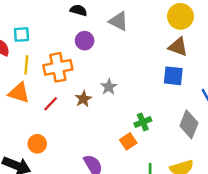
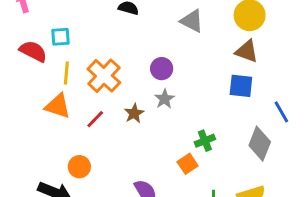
gray triangle: (119, 21) -> (192, 21), moved
purple circle: (85, 41) -> (162, 69), moved
orange cross: (58, 67) -> (104, 76), turned -36

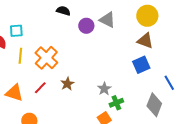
purple circle: (162, 69) -> (86, 26), moved
blue square: (241, 86) -> (141, 65), turned -30
gray star: (164, 99) -> (104, 89), moved
orange triangle: (58, 106) -> (14, 93), moved

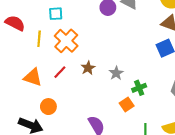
cyan square: (16, 31) -> (56, 14), moved
gray star: (104, 89) -> (116, 73), moved

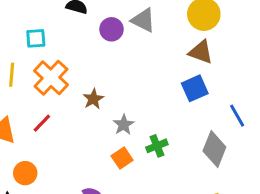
brown star: (88, 68) -> (93, 99), moved
orange square: (127, 104) -> (122, 158), moved

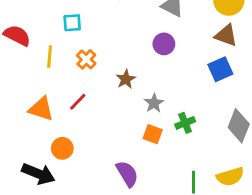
purple circle: (111, 29) -> (164, 44), moved
orange cross: (51, 78) -> (86, 59), size x0.6
orange square: (122, 158) -> (153, 134), turned -36

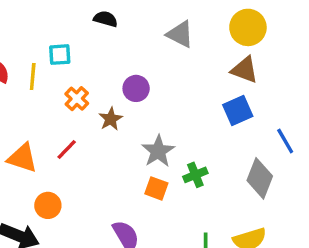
purple circle: (164, 44) -> (136, 88), moved
yellow line: (50, 57) -> (33, 77), moved
brown star: (126, 79) -> (111, 119), moved
gray star: (154, 103) -> (158, 151), size x1.4

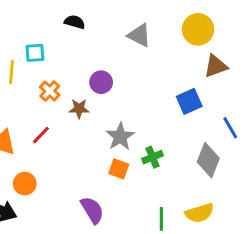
brown triangle: (245, 70) -> (216, 66), moved, turned -40
brown star: (111, 119) -> (79, 109), turned 30

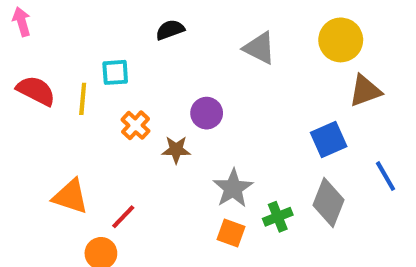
black semicircle: (75, 22) -> (170, 30), turned -36
red line: (41, 135) -> (123, 217), moved
gray diamond: (208, 160) -> (329, 203), moved

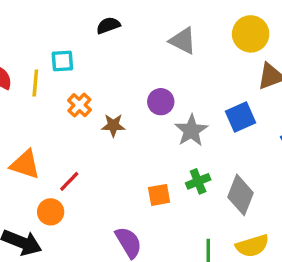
purple circle: (207, 113) -> (161, 102), moved
gray star: (233, 188) -> (191, 131), moved
gray diamond: (329, 203) -> (240, 195), moved
orange square: (231, 233) -> (159, 195), turned -30

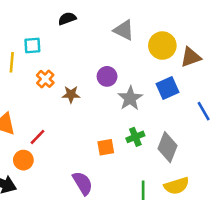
yellow circle: (251, 34) -> (162, 46), moved

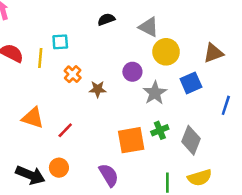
black semicircle: (67, 18) -> (106, 19), moved
yellow circle: (162, 46) -> (166, 52), moved
blue line: (204, 111) -> (226, 105), turned 48
orange square: (106, 147) -> (131, 140), size x1.6
orange circle: (23, 160) -> (59, 168), moved

